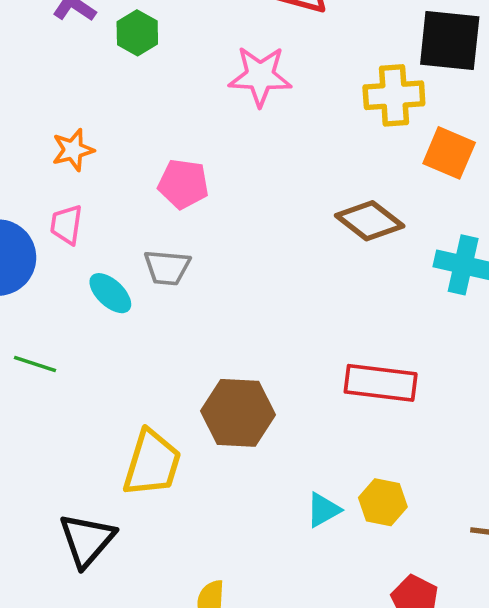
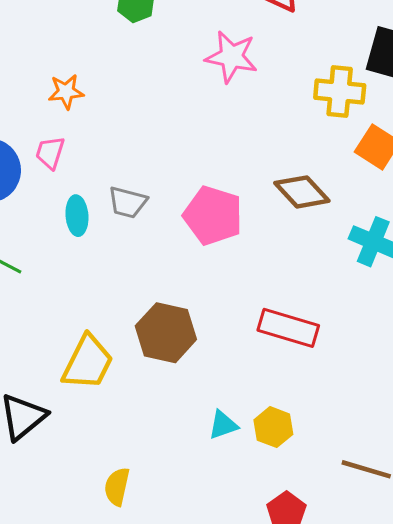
pink pentagon: (183, 184) -> (213, 216), moved, size x1.4
cyan ellipse: (110, 293) -> (77, 216), turned 33

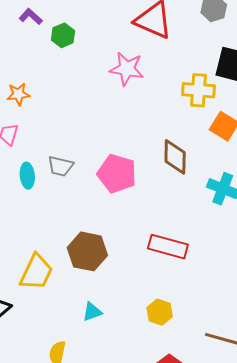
brown diamond: (302, 192) -> (175, 157), turned 45
cyan triangle: (223, 425) -> (92, 312), moved

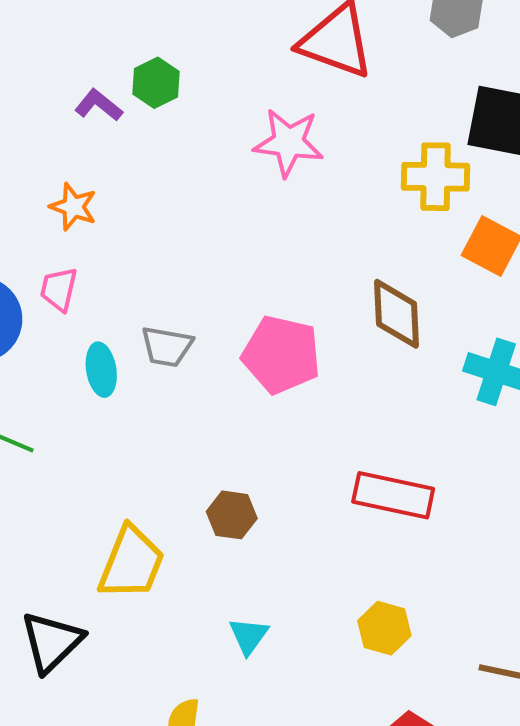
purple L-shape: (31, 16) -> (99, 105), moved
orange star: (18, 94) -> (73, 207), turned 30
brown hexagon: (87, 251) -> (232, 515), size x0.6
cyan triangle: (92, 312) -> (249, 636), turned -30

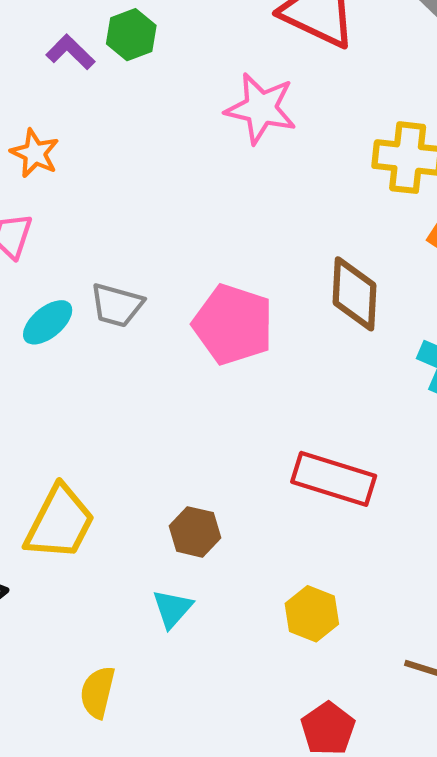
cyan ellipse: (101, 370) -> (48, 322), turned 54
brown hexagon: (232, 515) -> (195, 532), moved

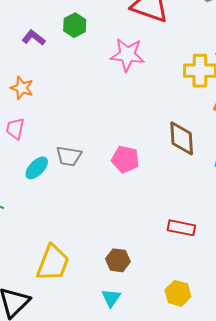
green hexagon: (131, 35) -> (75, 25), moved
pink pentagon: (233, 324) -> (125, 159), size x0.7
red rectangle: (334, 479) -> (181, 228), size x0.7

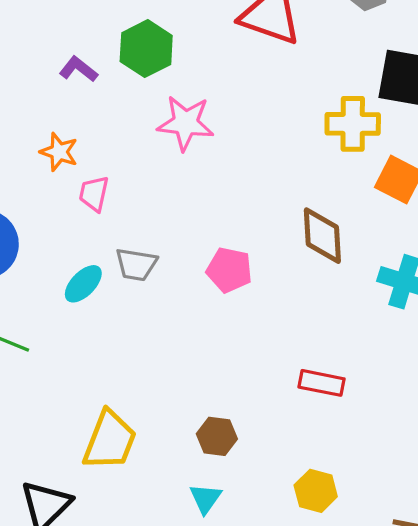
green hexagon: (75, 25) -> (146, 49), size x1.4
pink star: (127, 55) -> (186, 123), moved
pink trapezoid: (15, 129) -> (94, 194), moved

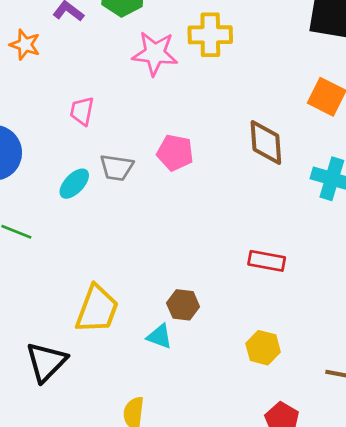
yellow cross: (353, 124) -> (210, 35), moved
orange star: (59, 152) -> (25, 45), moved
pink pentagon: (229, 270) -> (175, 153), moved
cyan triangle: (206, 499) -> (159, 336), moved, turned -44

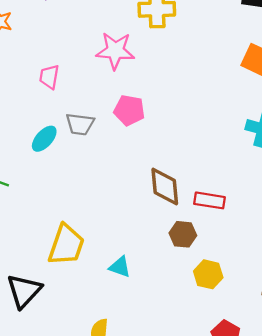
pink star: (155, 53) -> (115, 51), moved
brown diamond: (266, 143) -> (165, 187), moved
brown hexagon: (183, 305) -> (183, 234), moved

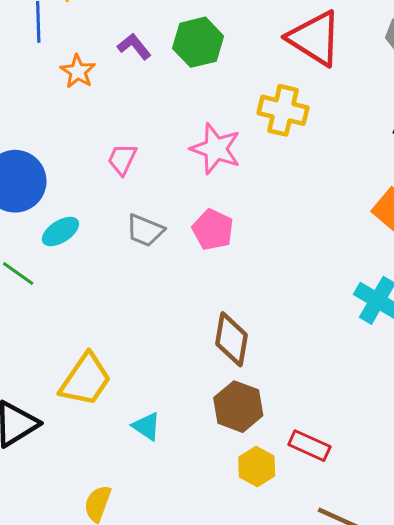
cyan ellipse: (44, 139) -> (60, 232), moved
red rectangle: (209, 200) -> (309, 446), moved
brown hexagon: (183, 234) -> (238, 407), size x1.4

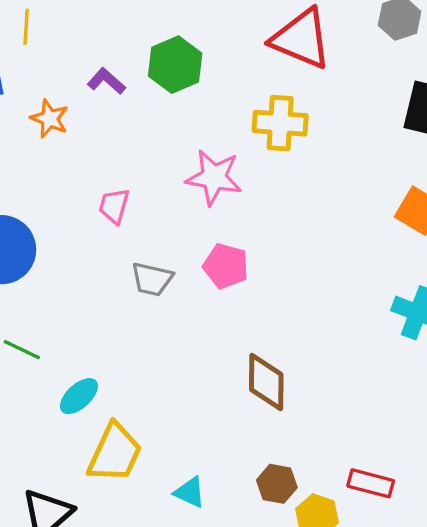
cyan ellipse: (60, 232) -> (79, 396), moved
brown hexagon: (238, 407) -> (277, 484), moved, size x0.7

